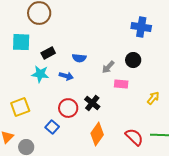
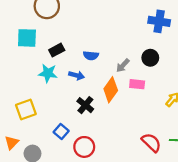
black cross: (92, 103) -> (85, 105), moved
red circle: (68, 108) -> (84, 147), moved
orange diamond: (97, 134) -> (111, 90), moved

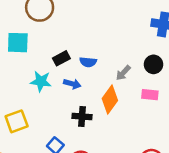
black rectangle: (57, 50) -> (61, 58), moved
pink rectangle: (137, 84) -> (150, 95), moved
black cross: (85, 105) -> (82, 116), turned -35

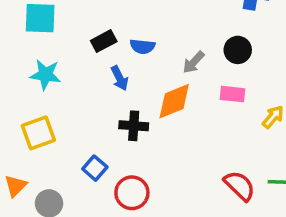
cyan star: (41, 81) -> (45, 75), moved
blue arrow: (72, 84) -> (120, 78), turned 49
orange diamond: (110, 100) -> (174, 101), turned 32

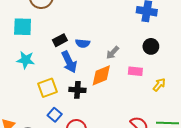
black circle: (238, 50) -> (151, 46), moved
blue arrow: (120, 78) -> (69, 62), size x1.5
yellow square: (38, 133) -> (47, 88), moved

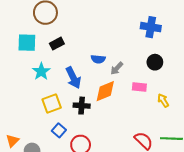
black rectangle: (60, 40) -> (57, 44), moved
blue semicircle: (83, 43) -> (98, 59), moved
cyan star: (26, 60) -> (41, 71), moved, turned 30
yellow arrow: (159, 85) -> (163, 100), turned -72

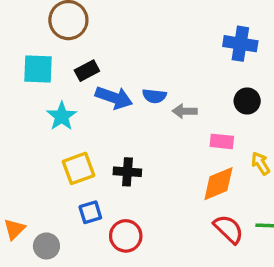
gray arrow: (117, 68) -> (185, 111), turned 48
blue arrow: (73, 78) -> (114, 98), moved, turned -45
orange diamond: (105, 91) -> (218, 184), moved
blue square: (59, 130) -> (90, 212), turned 32

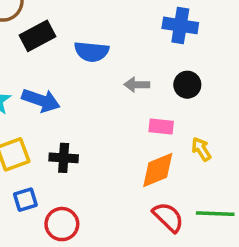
black rectangle: (87, 71) -> (37, 36), moved, size x1.4
blue semicircle: (154, 96) -> (92, 52), moved, size x1.4
blue arrow: (114, 98) -> (41, 100), moved
gray arrow: (185, 111) -> (137, 85), moved

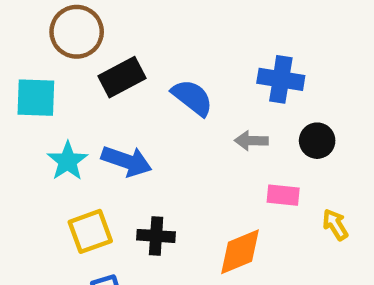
blue cross: (180, 25) -> (281, 79), moved
blue semicircle: (92, 52) -> (192, 98), turned -148
orange diamond: (158, 170) -> (240, 252), moved

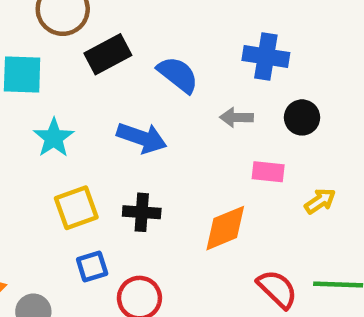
blue arrow: (127, 161) -> (142, 138), moved
yellow arrow: (335, 225) -> (320, 201), turned 88

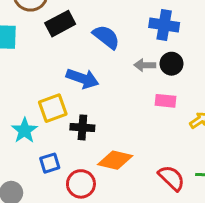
black circle: (302, 117) -> (172, 64), moved
cyan star: (54, 138) -> (25, 130), moved
yellow square: (76, 208) -> (53, 108), moved
orange diamond: (225, 228) -> (115, 160), moved, turned 36

